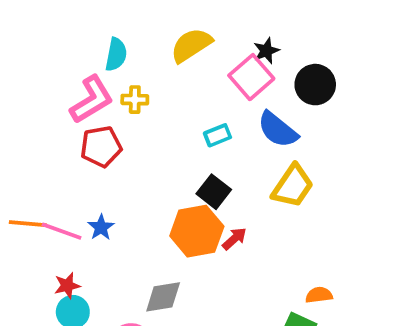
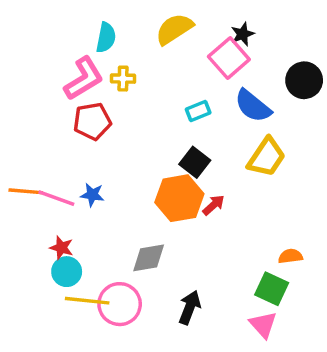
black circle: (315, 85) -> (304, 80), moved
blue star: (101, 227) -> (92, 195), turned -30
red star: (67, 286) -> (62, 248), turned 30

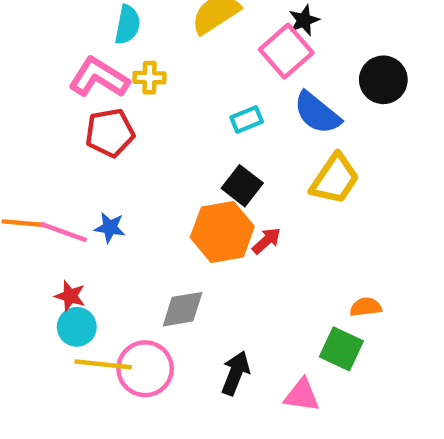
pink L-shape: (84, 79) -> (99, 78), turned -117
pink triangle: (263, 325) -> (302, 395), moved, turned -40

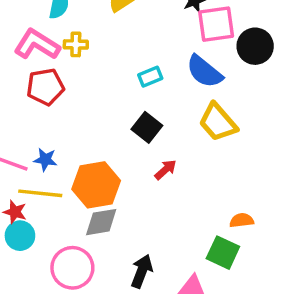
pink square: (286, 51) -> (216, 24), moved, turned 33
yellow trapezoid: (335, 179) -> (218, 122), turned 105
orange hexagon: (222, 232) -> (96, 185), moved
yellow line: (103, 364) -> (40, 193), moved

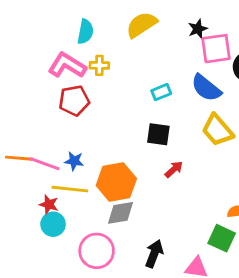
black square: (147, 127) -> (158, 134), turned -30

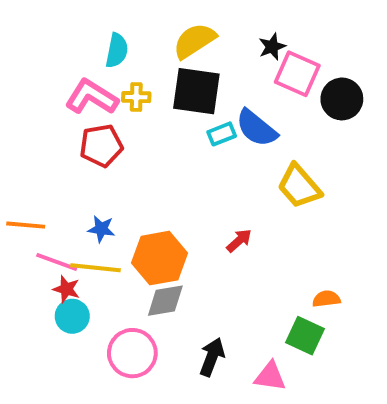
pink square: (216, 49) -> (297, 74), turned 32
blue semicircle: (206, 88) -> (257, 128), moved
black square: (158, 134) -> (196, 91), moved, size x1.5
pink line: (45, 164) -> (57, 262), moved

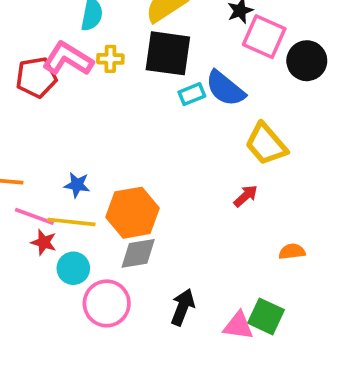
red pentagon: (101, 146) -> (36, 77), moved
red arrow: (239, 241) -> (246, 196), moved
cyan circle: (72, 316) -> (73, 268), moved
green square: (305, 336) -> (266, 316), moved

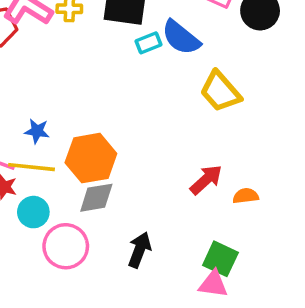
red arrow: (246, 196) -> (206, 180), moved, size x1.4
pink triangle: (238, 326) -> (213, 284), moved

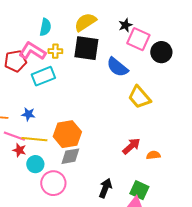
cyan rectangle: (148, 43) -> (43, 76), moved, size x1.6
blue star: (37, 131) -> (28, 114), moved
black arrow: (139, 250) -> (105, 188), moved

